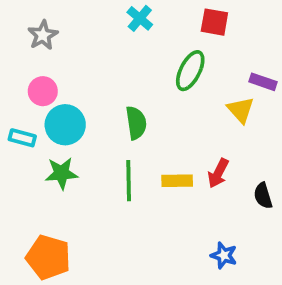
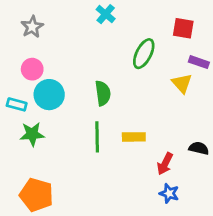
red square: (214, 22) -> (183, 28), moved
green star: (61, 173) -> (32, 134), moved
red arrow: (218, 173) -> (165, 164), moved
black semicircle: (263, 196) -> (199, 148), turned 120

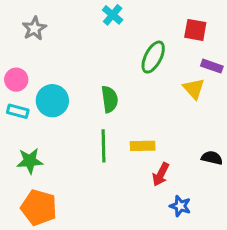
pink circle: (32, 69) -> (16, 80), moved
green star: (32, 134) -> (30, 161), moved
red arrow: (165, 164) -> (161, 174), moved

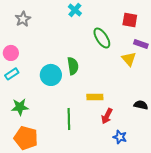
green ellipse: (153, 57) -> (102, 38), turned -60
cyan circle: (52, 101) -> (51, 75), moved
cyan rectangle: (18, 111) -> (12, 74), turned -48
green line: (104, 146) -> (69, 119), moved

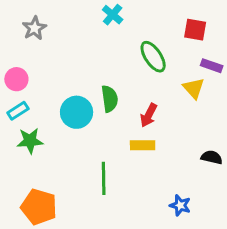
green star: (20, 107) -> (30, 141), moved
red arrow: (107, 116) -> (149, 115), moved

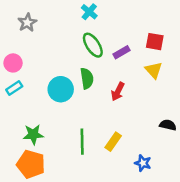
red square: (195, 30) -> (155, 42), moved
green ellipse: (153, 57) -> (93, 45), moved
purple rectangle: (212, 66) -> (121, 52), moved, turned -49
green star: (30, 141) -> (33, 134), moved
yellow rectangle: (143, 145) -> (113, 142), moved, turned -54

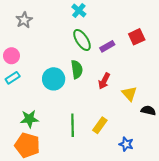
red square: (155, 42) -> (137, 37), turned -35
yellow triangle: (154, 70) -> (129, 94), moved

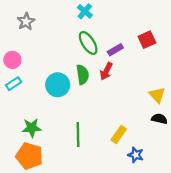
red arrow: (104, 81) -> (106, 71), moved
yellow triangle: (129, 94) -> (157, 95), moved
yellow rectangle: (100, 125) -> (119, 135), moved

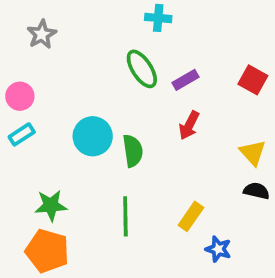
cyan cross: (85, 11) -> (158, 18), moved, turned -35
red square: (147, 40) -> (253, 80), moved, turned -36
red arrow: (106, 71) -> (189, 125), moved
green semicircle: (83, 75) -> (133, 151), moved

